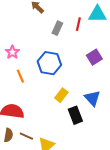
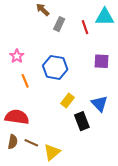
red line: (78, 24) -> (85, 27), turned -32
gray rectangle: (57, 28) -> (59, 24), moved
purple square: (94, 57) -> (102, 61), turned 35

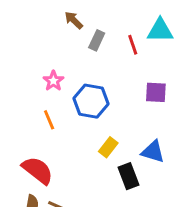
pink star: (17, 56) -> (53, 81), moved
blue triangle: (99, 104) -> (153, 152), turned -30
red semicircle: (17, 117) -> (38, 170), turned 30

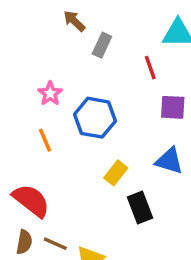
red line: (133, 45) -> (150, 68), moved
blue triangle: (153, 152) -> (169, 161), moved

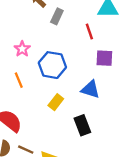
blue triangle: (169, 161) -> (91, 89), moved
yellow rectangle: (116, 173) -> (56, 102), moved

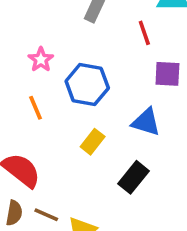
black rectangle: (82, 125) -> (134, 177), turned 60

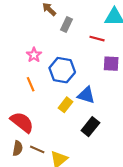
red line: (144, 33) -> (97, 39), turned -56
blue triangle: (146, 122) -> (86, 95), moved

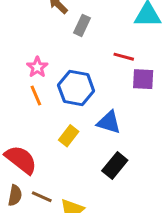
red line: (97, 39) -> (124, 57), moved
orange line: (31, 84) -> (36, 95), moved
yellow rectangle: (65, 105) -> (69, 136), moved

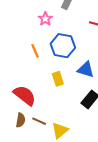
pink star: (37, 67) -> (45, 19), moved
yellow rectangle: (69, 136) -> (58, 79), turned -56

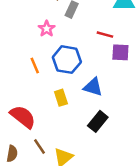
brown semicircle: (21, 120) -> (12, 154), moved
brown line: (39, 121) -> (39, 146), turned 32

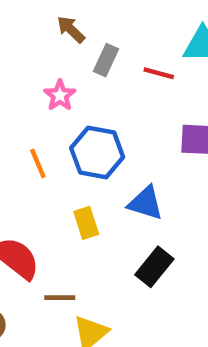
red line: (105, 35) -> (159, 73), moved
brown line: (39, 146) -> (60, 298), moved, turned -56

